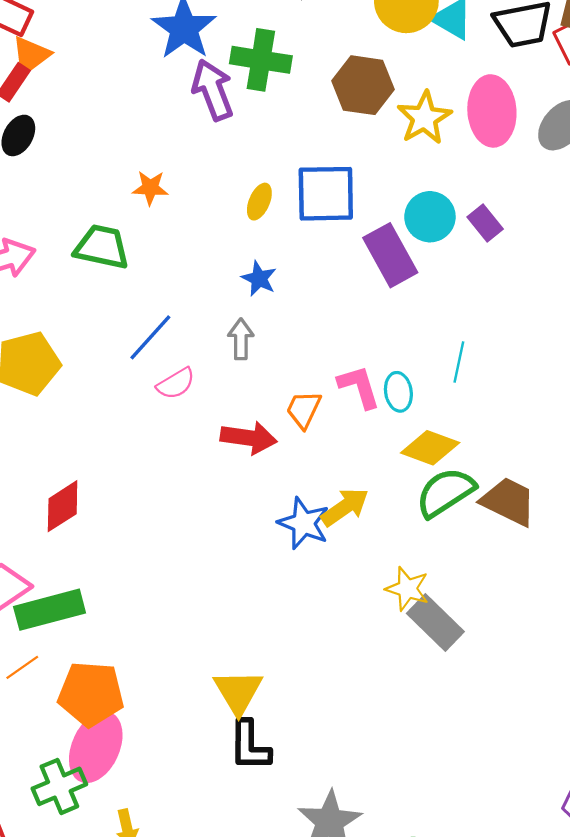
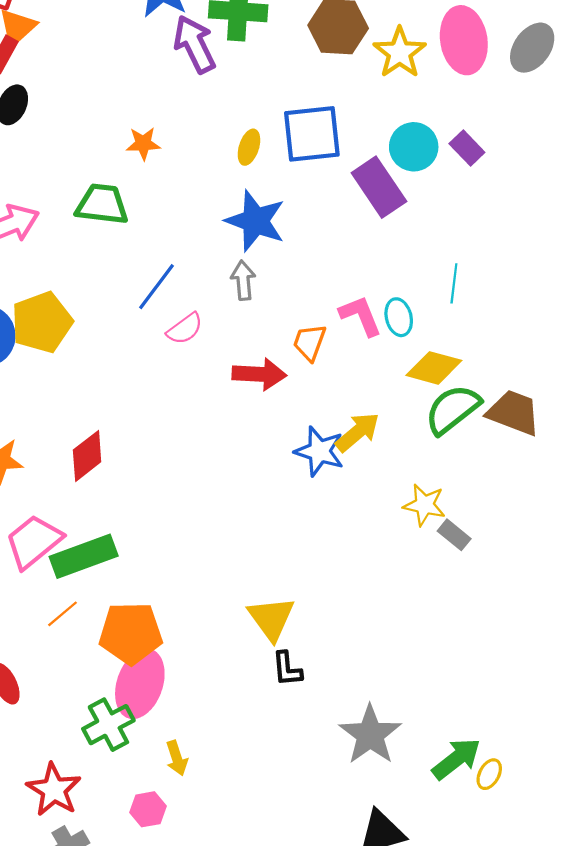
blue star: (259, 279) -> (255, 221), size x1.8
gray rectangle: (435, 622) -> (454, 535), size x0.6
black L-shape: (250, 746) -> (287, 669), size x0.7

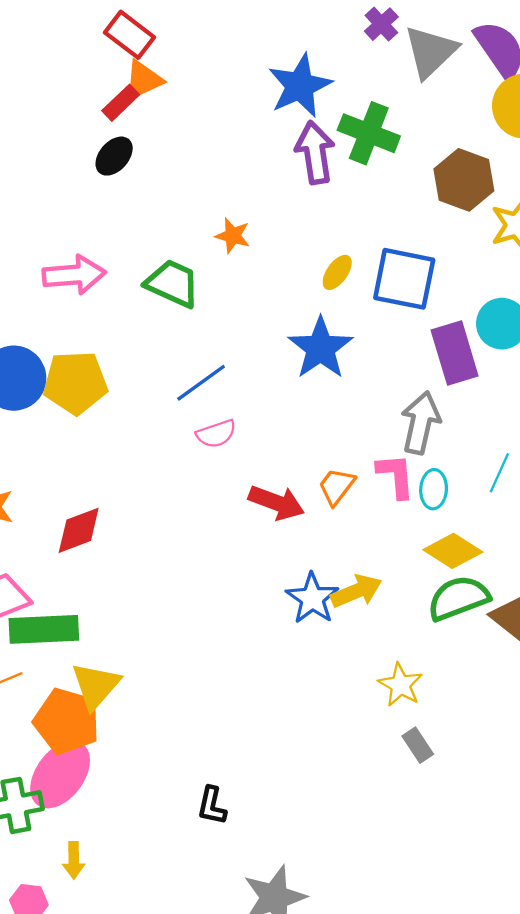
gray arrow: (243, 280) -> (421, 423), moved, size x1.5
gray rectangle: (454, 535) -> (418, 745), moved
yellow triangle: (271, 618) -> (96, 686), moved

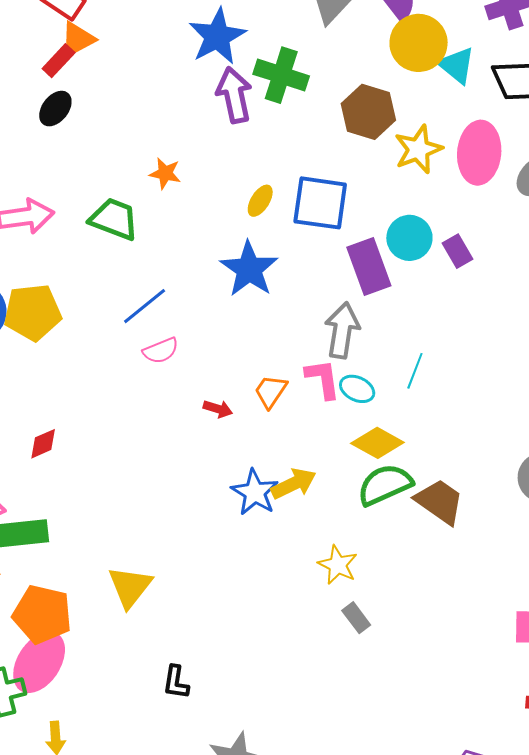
cyan ellipse: (434, 489) -> (357, 389), turned -64
red arrow: (276, 503) -> (218, 409), size x0.6
red diamond: (79, 530) -> (43, 444), size x0.7
yellow triangle: (96, 686) -> (130, 587), moved

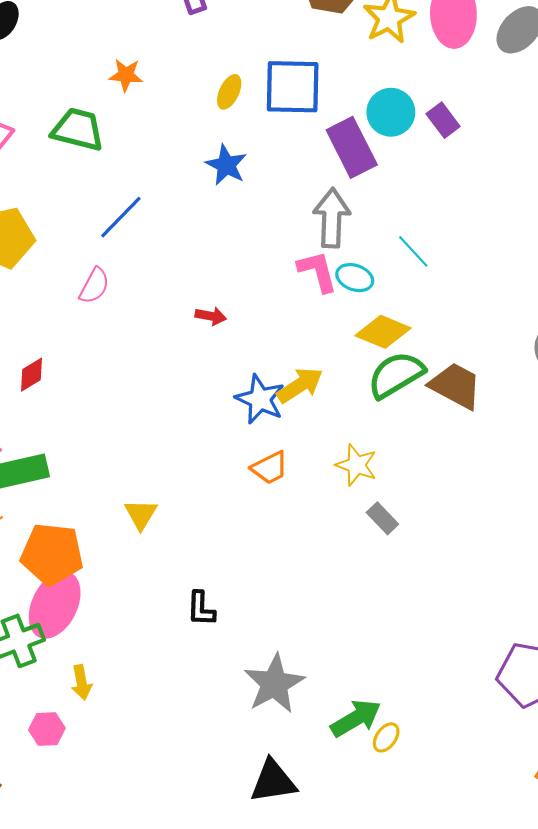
blue star: (249, 269) -> (226, 165), size x0.7
pink semicircle: (161, 351) -> (94, 286), moved, turned -33
cyan line: (415, 371) -> (413, 251), turned -57
orange trapezoid: (271, 391) -> (270, 468), moved, turned -144
yellow triangle: (130, 587) -> (141, 514), size x0.7

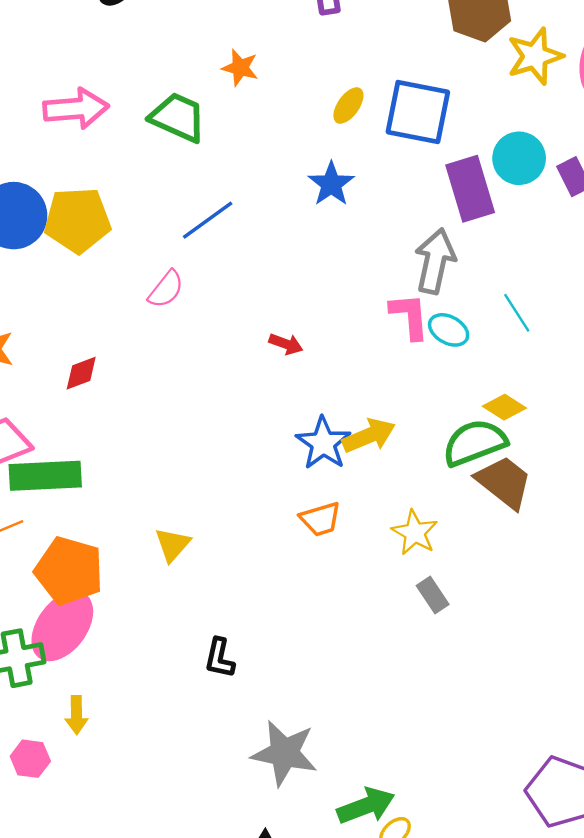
yellow diamond: (383, 332) -> (504, 407), moved, size x0.7
brown trapezoid: (456, 386) -> (504, 482), moved
gray star: (274, 684) -> (284, 753), turned 30

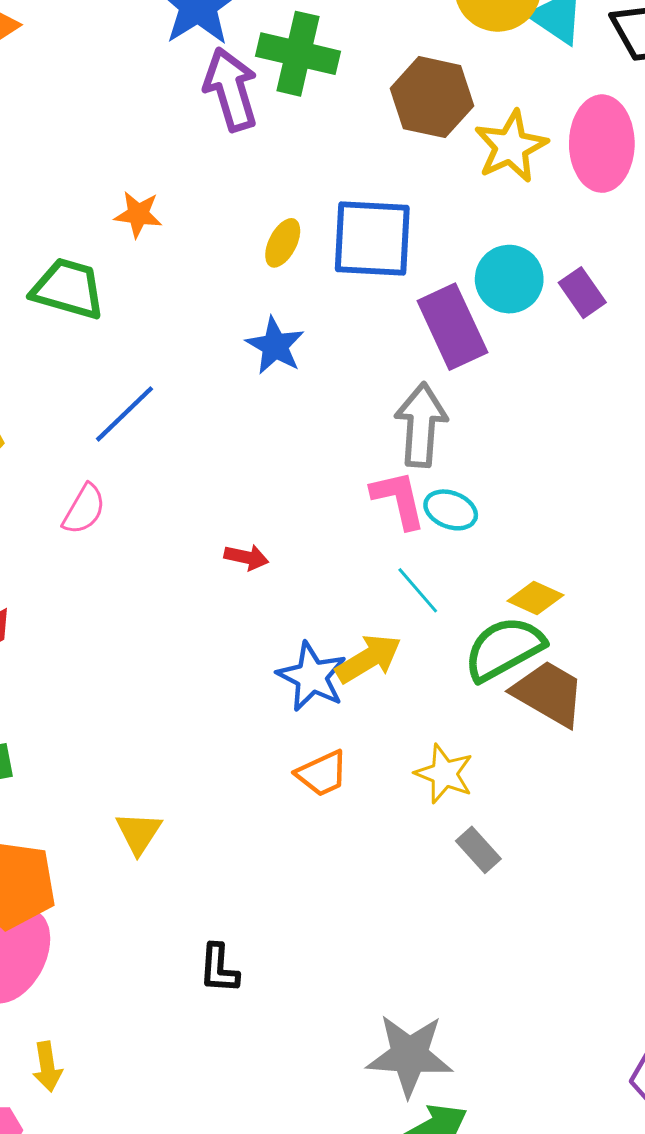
cyan line: (517, 313) -> (418, 590), moved
gray star: (284, 753) -> (409, 1055), moved

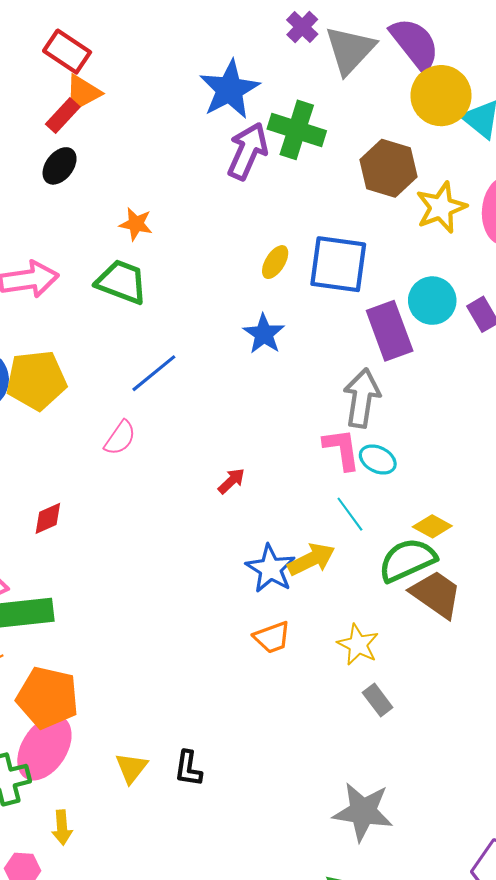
purple arrow: (231, 89) -> (248, 151), turned 36
orange star: (138, 214) -> (136, 224), moved
red arrow: (246, 557) -> (231, 481), turned -60
yellow triangle: (139, 833) -> (131, 768), moved
gray star: (409, 1055) -> (363, 812), moved

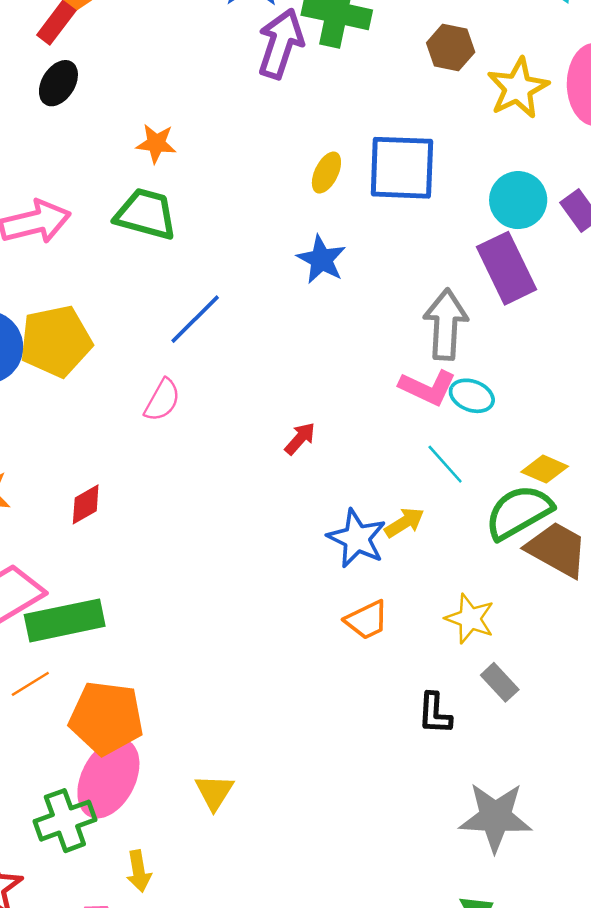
brown hexagon: (388, 168) -> (451, 47), size x0.7
purple rectangle: (390, 331) -> (507, 268), moved
pink L-shape: (342, 449) -> (428, 388), turned 129
yellow arrow: (311, 559) -> (404, 523), size x0.7
black L-shape: (188, 769) -> (435, 713), moved

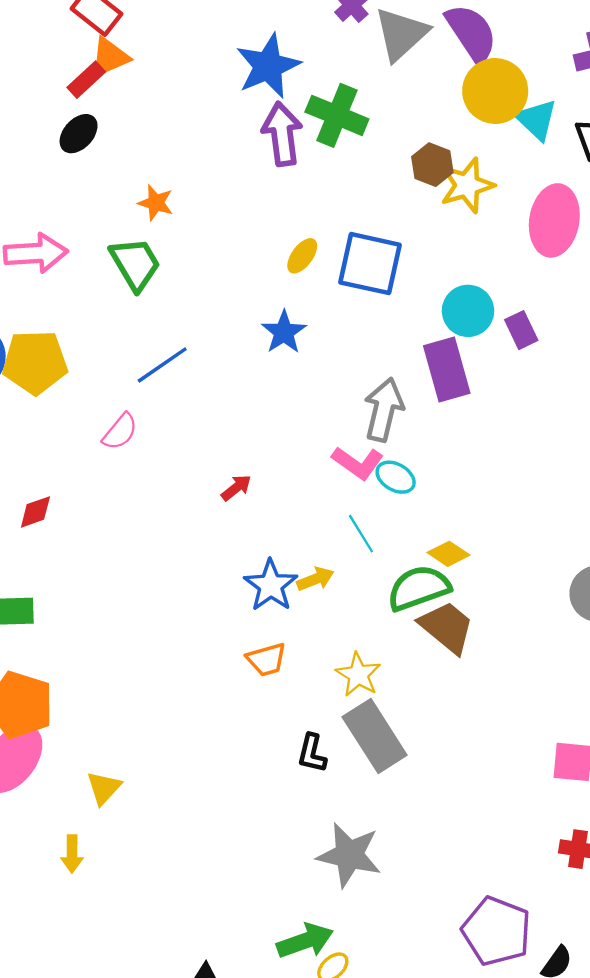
purple arrow: (281, 44) -> (282, 134), turned -36
yellow star: (518, 88) -> (467, 185), moved
green trapezoid: (146, 214) -> (135, 264), turned 34
gray rectangle: (500, 682) -> (375, 736), size x2.0
yellow arrow: (139, 871) -> (72, 854), moved

